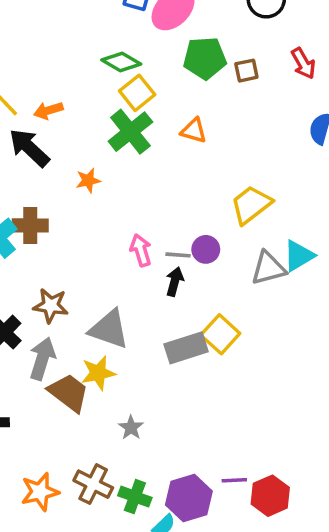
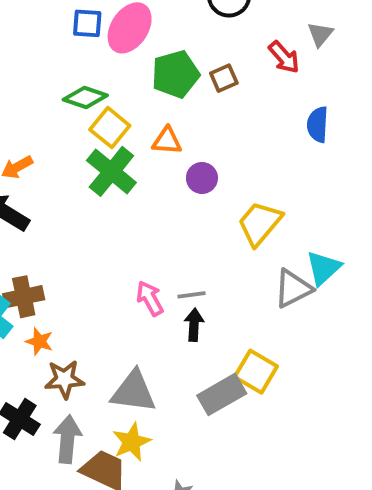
orange triangle: (194, 131) -> (167, 141), moved
orange star: (88, 180) -> (39, 341), moved, turned -30
purple circle: (206, 249) -> (202, 178), moved

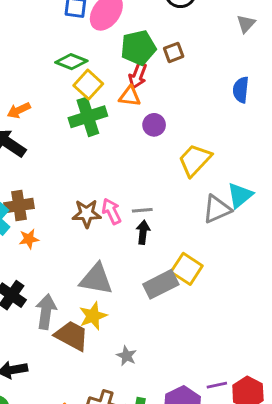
red arrow: (284, 57) -> (138, 76), moved, turned 60
green cross: (111, 171) -> (88, 117), turned 30
orange star: (39, 341) -> (29, 239), turned -30
brown star: (64, 379) -> (87, 214), moved

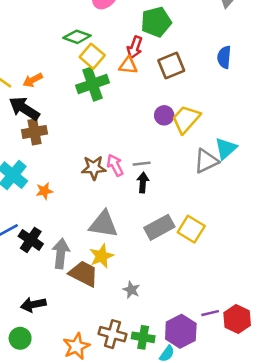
green pentagon: (138, 48) -> (156, 22), moved
brown square: (174, 52) -> (171, 65), moved, size x1.5
purple circle: (154, 125) -> (164, 115), moved
brown cross: (19, 206) -> (34, 132), moved
yellow square: (187, 269) -> (191, 229), moved

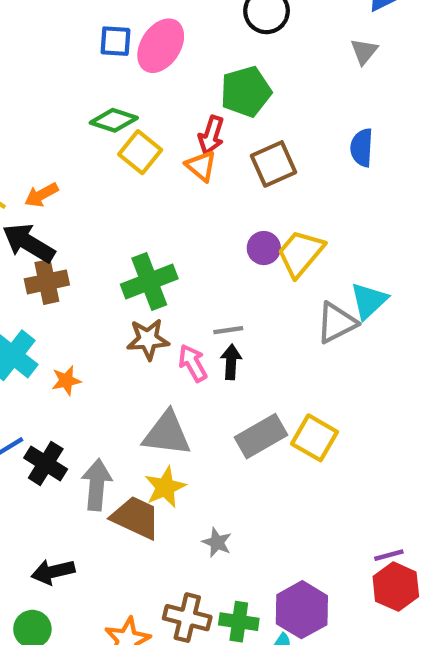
orange triangle: (128, 65) -> (201, 166), turned 36
green cross: (93, 84) -> (149, 282), moved
pink arrow: (115, 165) -> (193, 363), moved
purple line: (210, 313) -> (389, 555), moved

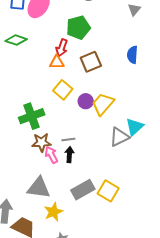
yellow square: (140, 152) -> (63, 90), moved
orange triangle: (201, 166) -> (57, 62), turned -42
brown star: (148, 339) -> (41, 142), moved
yellow star: (165, 487) -> (53, 212), moved

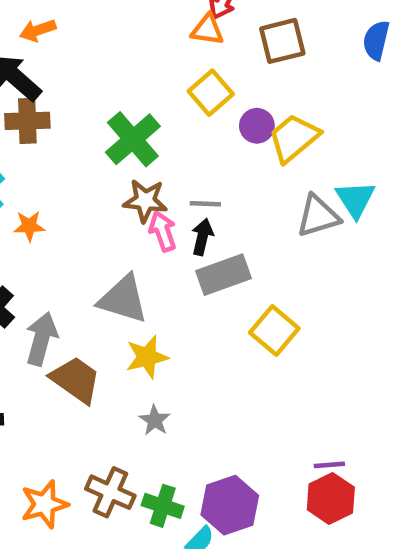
green cross: (32, 116) -> (133, 139), turned -30
cyan triangle: (135, 127) -> (355, 199), turned -30
gray rectangle: (83, 190) -> (224, 275), moved

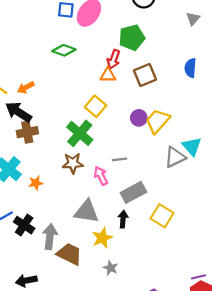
yellow square: (211, 93) -> (96, 106), moved
brown star: (145, 201) -> (73, 163), moved
black arrow: (202, 237) -> (123, 219), moved

